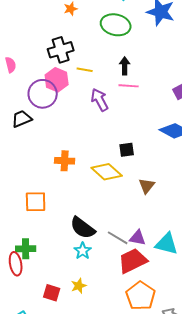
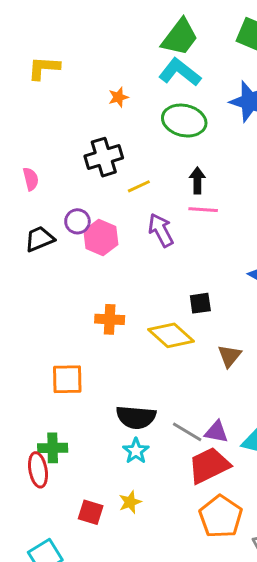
yellow line: (85, 70) -> (139, 186), turned -35
pink hexagon: (57, 80) -> (101, 237), moved
purple circle: (43, 94) -> (77, 221), size x0.6
black trapezoid: (22, 119) -> (39, 239), moved
black semicircle: (83, 228) -> (136, 417), turned -32

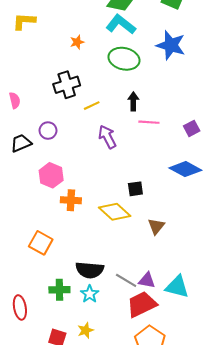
pink line: (203, 210) -> (149, 122), moved
pink hexagon: (101, 237) -> (51, 175), moved
orange square: (67, 379) -> (41, 243), turned 30
green cross: (53, 448) -> (59, 290), moved

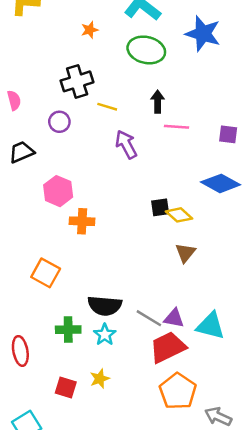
yellow line: (92, 106) -> (107, 107), turned 42
purple square: (192, 128) -> (228, 134), turned 35
purple circle: (48, 131) -> (59, 122), moved
yellow diamond: (115, 212) -> (179, 215), moved, size x0.7

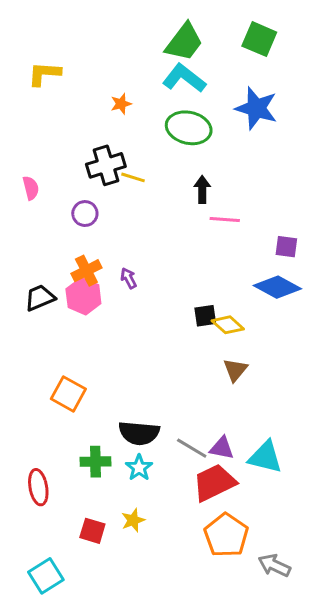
yellow line: (107, 107) -> (133, 177), moved
purple square: (228, 134) -> (286, 247), moved
purple arrow: (126, 144) -> (129, 278), moved, size x0.6
black trapezoid: (22, 152) -> (40, 298), moved
orange cross: (82, 221) -> (86, 271), moved, turned -30

